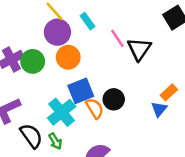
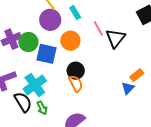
orange circle: (68, 57) -> (70, 41), moved
blue square: (81, 91) -> (47, 54), moved, turned 30
black circle: (114, 99) -> (76, 71), moved
cyan cross: (62, 112) -> (35, 85), moved

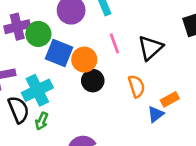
pink line: (98, 28) -> (114, 43), moved
orange circle: (70, 41) -> (84, 60), moved
orange semicircle: (76, 84) -> (136, 86), moved
green arrow: (42, 108) -> (42, 121), turned 40

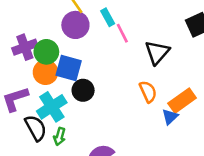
pink line: (114, 43) -> (122, 33), moved
orange circle: (84, 60) -> (46, 72), moved
black circle: (93, 81) -> (83, 90), moved
orange rectangle: (170, 99) -> (182, 101), size x1.5

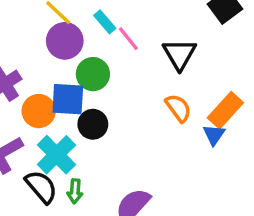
green circle: (46, 52) -> (93, 74), moved

